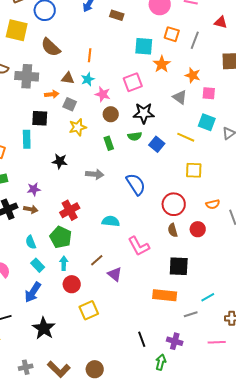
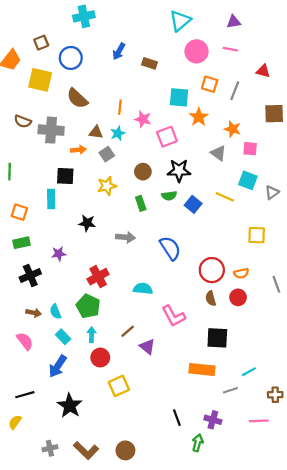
pink star: (103, 94) -> (143, 119), moved
gray square: (70, 104) -> (107, 154), moved, turned 32
yellow square: (194, 170) -> (257, 235), moved
orange semicircle: (213, 204) -> (241, 273), moved
brown arrow: (31, 209) -> (34, 313), moved

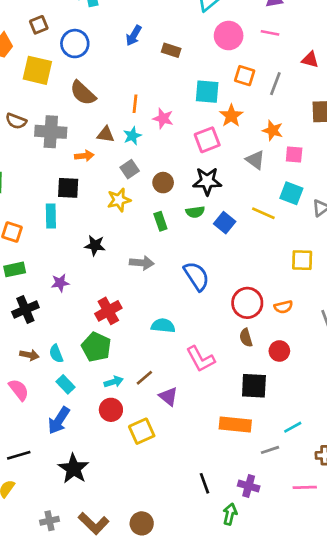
pink square: (167, 137) -> (207, 140), moved
gray square: (107, 154) -> (130, 169), moved
red circle: (238, 297) -> (279, 351), moved
cyan arrow: (92, 335) -> (114, 382), moved, turned 72
yellow square: (119, 386) -> (142, 431), moved

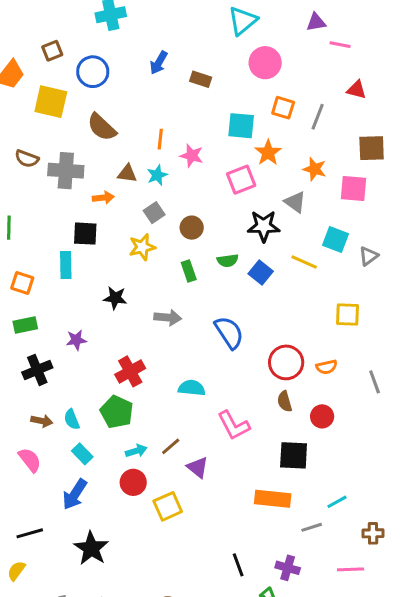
pink line: (270, 33) -> (340, 45), moved
pink square: (294, 154) -> (354, 189), moved, size x1.4
black star: (207, 181) -> (264, 226), moved

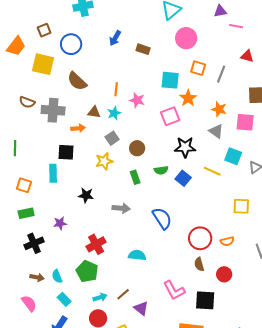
gray triangle: (295, 202) -> (216, 131), moved
pink L-shape: (234, 425) -> (174, 290), moved

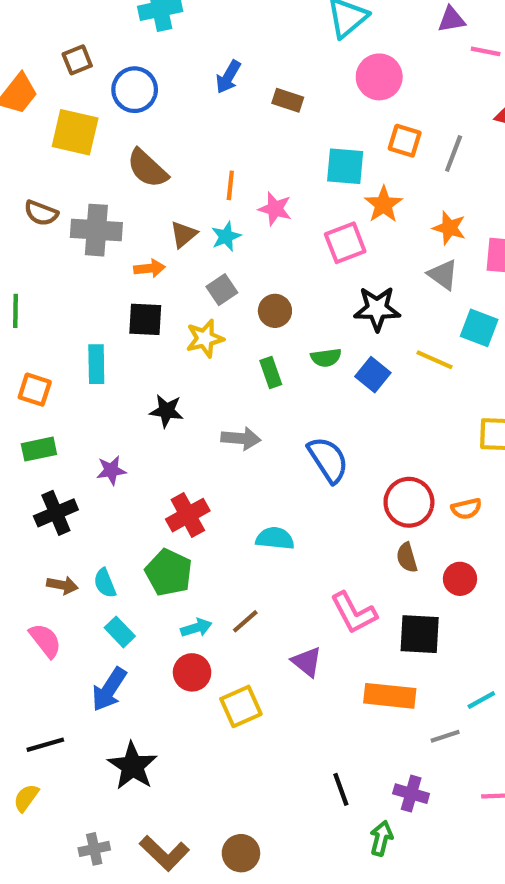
brown triangle: (94, 112) -> (184, 234), turned -48
black square: (66, 152) -> (145, 319), moved
purple triangle: (141, 308) -> (307, 662), moved

